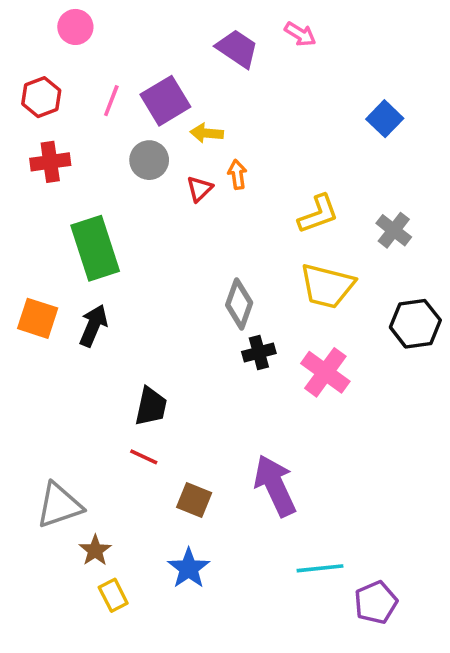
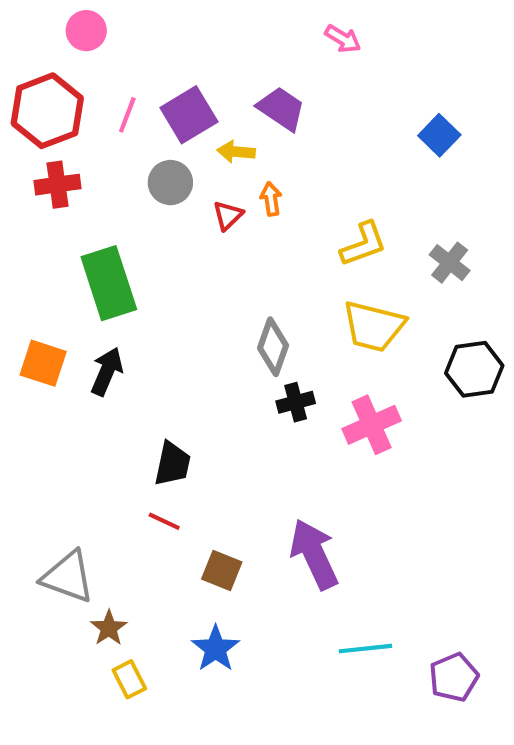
purple trapezoid: (237, 49) -> (281, 109), moved
red hexagon: (41, 97) -> (47, 111), size x1.6
pink cross: (325, 372) -> (372, 425), turned 30
gray triangle: (59, 505) -> (68, 577), turned 39
purple pentagon: (376, 602) -> (454, 677), moved

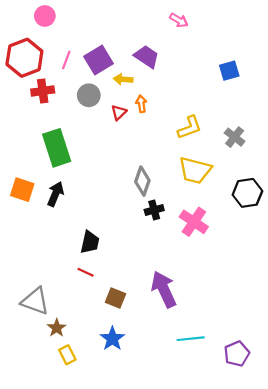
blue square: (439, 135) -> (229, 71), turned 30
red cross: (57, 185) -> (43, 91), moved
pink cross: (372, 425) -> (194, 222), turned -32

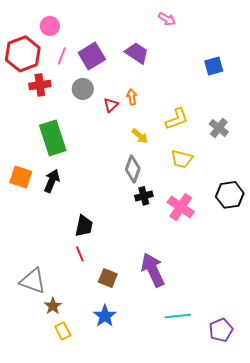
pink circle: (45, 16) -> (50, 26), moved
yellow arrow: (123, 79) -> (140, 136), moved, turned -144
yellow trapezoid: (195, 170) -> (182, 159), size x0.7
black hexagon: (247, 193) -> (230, 195), moved
red line: (86, 272) -> (80, 254), turned 42

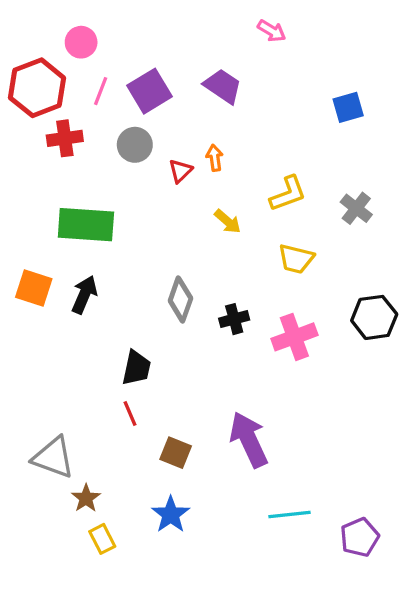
green rectangle: (53, 138) -> (86, 225), turned -68
gray diamond: (133, 169) -> (180, 300), moved
pink cross: (181, 207) -> (294, 337), turned 36

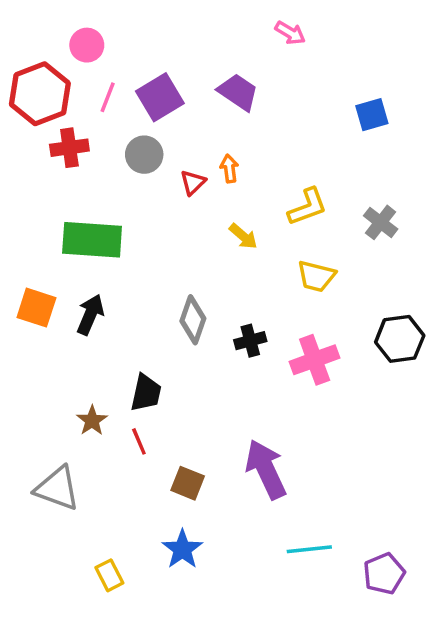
brown star: (86, 498) -> (92, 421), moved

